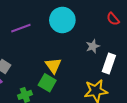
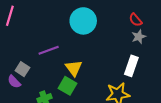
purple line: (21, 28) -> (49, 50), moved
gray star: (93, 46) -> (139, 37), moved

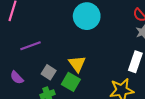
purple line: (49, 50) -> (31, 46), moved
gray square: (22, 69) -> (49, 72), moved

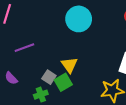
gray square: (49, 72) -> (49, 77), moved
green square: (71, 82) -> (63, 82), turned 30

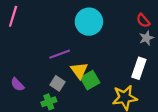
purple line: (24, 48) -> (60, 54), moved
green square: (63, 82) -> (90, 80), moved

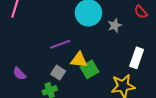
gray star: (146, 38) -> (115, 25), moved
yellow triangle: (79, 70) -> (79, 60), turned -48

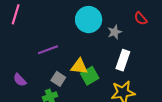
purple line: (60, 44) -> (48, 50), moved
white rectangle: (137, 58) -> (123, 60), moved

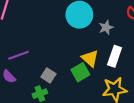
purple line: (48, 50) -> (19, 55), moved
yellow triangle: (79, 66) -> (90, 58), moved, turned 36

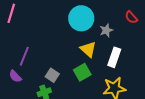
purple line: (19, 55) -> (24, 56), turned -48
yellow triangle: (90, 58) -> (88, 49), moved

